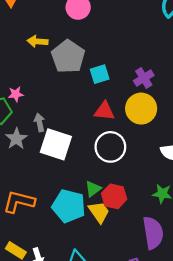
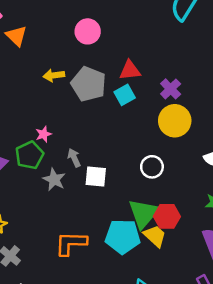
red triangle: (104, 111) -> (130, 70), moved
white square: (56, 144) -> (96, 177), size x0.7
white circle: (110, 147) -> (152, 167), size x0.7
green triangle: (93, 189) -> (144, 213), size x1.8

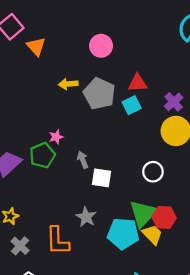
gray star: (54, 180) -> (86, 217), moved
orange L-shape: (71, 243) -> (58, 241), moved, turned -96

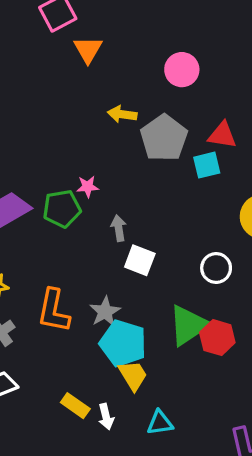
cyan pentagon: (123, 234) -> (123, 343), moved
yellow trapezoid: (152, 235) -> (133, 375), moved
orange L-shape: (58, 241) -> (54, 311), moved

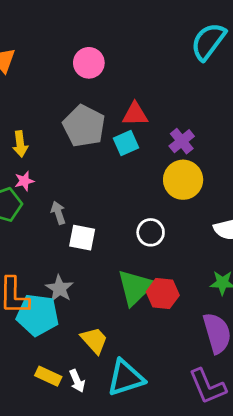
yellow arrow: (122, 114) -> (20, 144), moved, turned -95
cyan pentagon: (123, 343) -> (38, 315), moved
cyan triangle: (160, 423) -> (126, 378), size x1.6

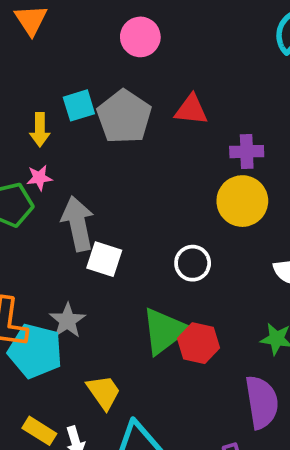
purple cross: (182, 141) -> (247, 152), turned 30
cyan square: (126, 143) -> (79, 105), moved
gray arrow: (58, 213) -> (78, 224), size x1.8

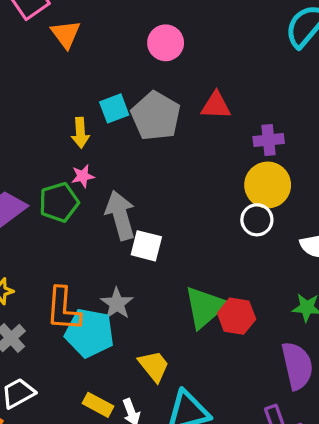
white circle: (193, 263) -> (257, 220), moved

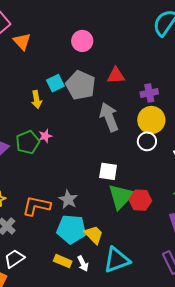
pink star: (83, 176) -> (45, 136), moved
gray arrow: (120, 215) -> (109, 117), moved
white square: (146, 246) -> (108, 171), moved
orange L-shape: (63, 309) -> (36, 206), turned 104
cyan pentagon: (89, 333) -> (71, 229), moved

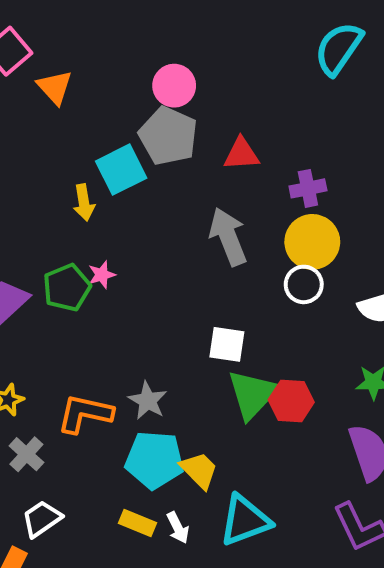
cyan square: (55, 83) -> (121, 170), size x1.4
gray pentagon: (81, 85) -> (168, 136), moved

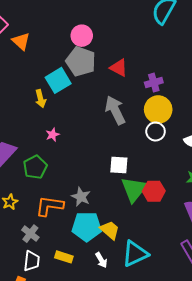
red triangle: (241, 154) -> (119, 68), turned 36
green pentagon: (67, 288) -> (35, 167), moved
gray cross: (26, 454) -> (30, 234), moved
white trapezoid: (42, 519) -> (32, 261), turned 135
yellow rectangle: (138, 523) -> (64, 257), moved

